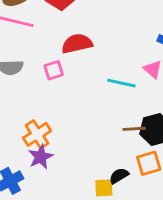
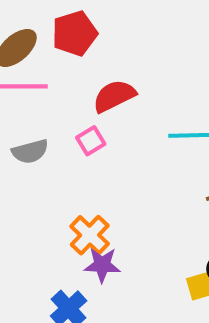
purple star: (41, 157) -> (102, 265), turned -30

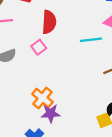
red semicircle: (114, 96) -> (49, 22), turned 125

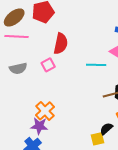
purple star: (51, 113) -> (39, 126), moved

